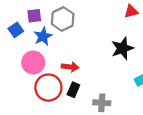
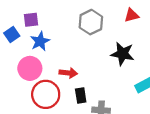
gray hexagon: (63, 19) -> (91, 22), moved
black star: (122, 48) -> (123, 54), turned 30
black rectangle: (73, 90) -> (81, 96), moved, turned -32

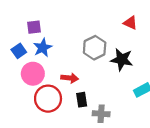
red triangle: (132, 15) -> (130, 23), turned 40
gray hexagon: (91, 22) -> (95, 48), moved
blue square: (12, 34) -> (19, 51), moved

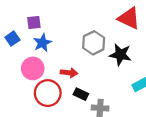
red triangle: (130, 23) -> (129, 18), size x1.6
blue square: (19, 51) -> (12, 39), moved
black rectangle: (82, 100) -> (81, 94), turned -56

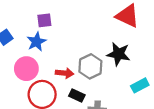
purple square: (34, 22) -> (44, 20), moved
gray hexagon: (94, 43) -> (90, 66), moved

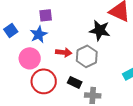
black star: (118, 54) -> (100, 30), moved
red arrow: (65, 73) -> (64, 52), moved

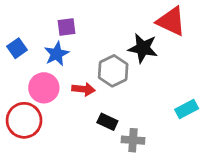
red arrow: (64, 52) -> (83, 89), moved
gray hexagon: (87, 56) -> (113, 71), moved
red circle: (44, 81) -> (24, 120), moved

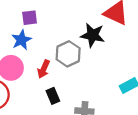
red arrow: (83, 89) -> (44, 69), turned 108
black rectangle: (107, 122) -> (53, 96), moved, turned 42

